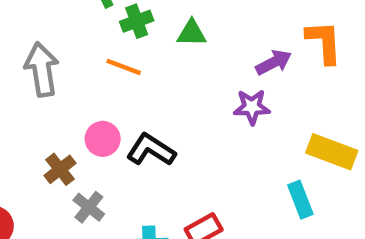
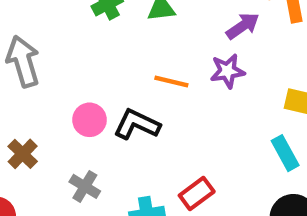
orange line: (124, 67) -> (171, 82), moved
brown cross: (60, 169) -> (23, 154), moved

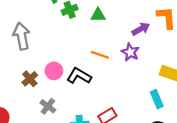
purple star: (227, 71) -> (130, 52), turned 30
brown cross: (23, 154) -> (30, 79), moved

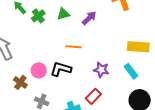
purple arrow: (141, 29) -> (89, 18), moved
purple star: (130, 52) -> (101, 70), moved

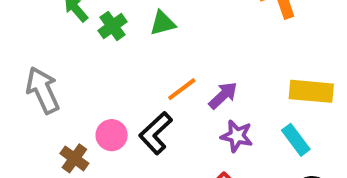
purple arrow: (89, 18) -> (223, 95), moved
orange line: (73, 47) -> (182, 89), turned -42
black L-shape: (61, 69) -> (156, 133), turned -60

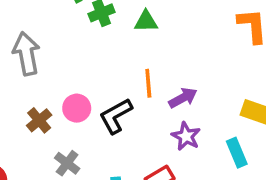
orange line: (182, 89) -> (148, 83), turned -72

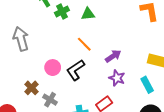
orange line: (148, 83) -> (84, 44), moved, turned -35
brown cross: (39, 120) -> (31, 88), moved

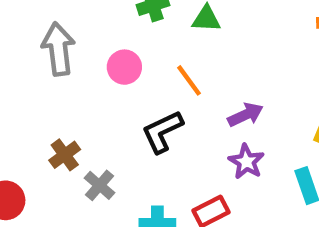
pink circle: (53, 68) -> (124, 67), moved

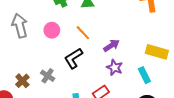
brown cross: (65, 155) -> (22, 81), moved
gray cross: (100, 185) -> (48, 76), moved

